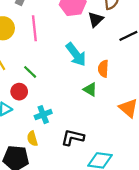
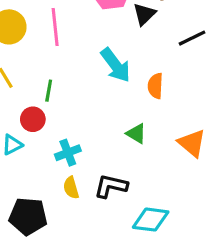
green line: (30, 72) -> (49, 91), turned 56
green triangle: (90, 89) -> (136, 134), moved
yellow semicircle: (32, 139) -> (71, 188), moved

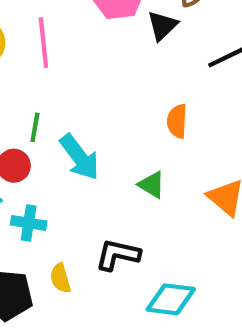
cyan arrow: (116, 65) -> (80, 157), moved
cyan cross: (68, 153) -> (29, 223), moved, turned 30
yellow semicircle: (71, 188) -> (60, 278), moved

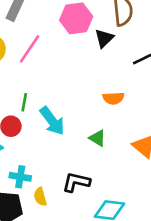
pink line: (43, 43) -> (30, 49), turned 40
orange semicircle: (177, 121) -> (113, 98), turned -96
cyan cross: (29, 223) -> (20, 177), moved

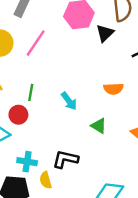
cyan arrow: (52, 121) -> (69, 101), moved, size x0.7
black L-shape: (76, 182) -> (65, 159), moved

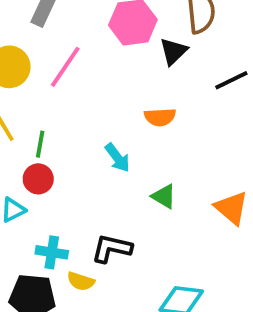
orange semicircle: (114, 89) -> (160, 117), moved
green line: (31, 92) -> (40, 144), moved
yellow semicircle: (46, 180) -> (81, 281), turned -56

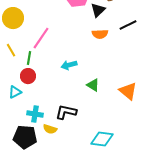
pink line: (65, 67) -> (41, 38), moved
orange semicircle: (160, 117) -> (100, 34), moved
cyan arrow: (117, 158) -> (69, 65), turned 112

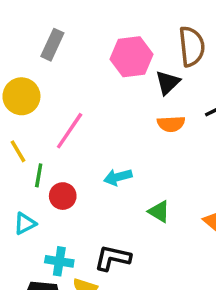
green line: (29, 58) -> (39, 175), moved
red circle: (28, 76) -> (63, 196), moved

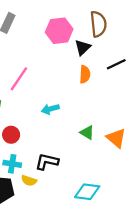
orange semicircle: (171, 124) -> (85, 74), turned -84
red circle: (63, 196) -> (11, 135), moved
green triangle: (159, 211) -> (87, 133), moved

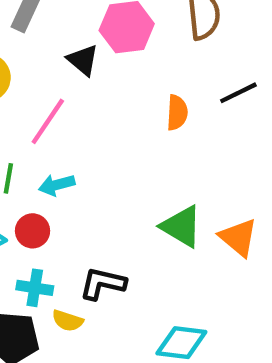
black triangle: (83, 47) -> (83, 60), moved, turned -36
cyan arrow: (50, 109) -> (57, 185), moved
green triangle: (87, 133) -> (181, 226), size x1.5

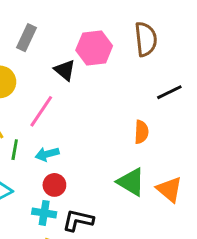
orange semicircle: (177, 113) -> (141, 132), moved
red circle: (33, 231) -> (54, 185), moved
cyan cross: (35, 288) -> (44, 213), moved

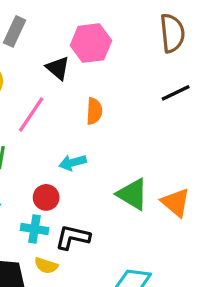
brown semicircle: (146, 39) -> (172, 33), moved
orange semicircle: (141, 132) -> (94, 111), moved
cyan arrow: (47, 154) -> (73, 163), moved

